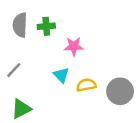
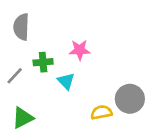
green cross: (46, 26) -> (43, 62), moved
yellow semicircle: (86, 85) -> (101, 112), moved

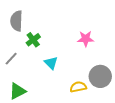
pink star: (80, 50) -> (86, 39), moved
green cross: (43, 62) -> (33, 40), moved, turned -32

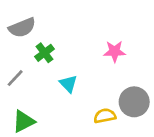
gray semicircle: (16, 21) -> (22, 28), turned -114

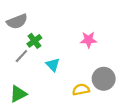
gray line: (15, 78) -> (21, 56), moved

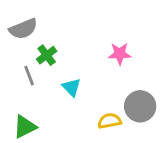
gray line: (21, 56) -> (29, 76), turned -64

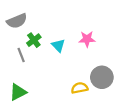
cyan triangle: (71, 87) -> (58, 45), moved

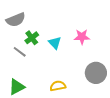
gray line: (21, 55) -> (20, 52), turned -32
yellow semicircle: (80, 88) -> (58, 86), moved

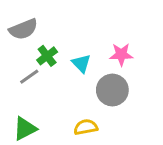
gray line: (20, 52) -> (29, 77), turned -72
gray circle: (96, 73) -> (112, 90), moved

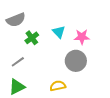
cyan triangle: (81, 63) -> (59, 32), moved
gray line: (29, 77) -> (18, 62), moved

